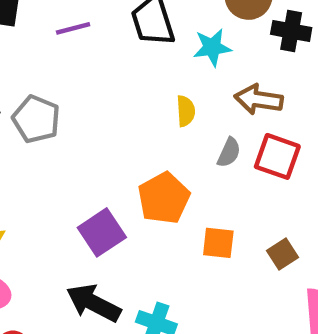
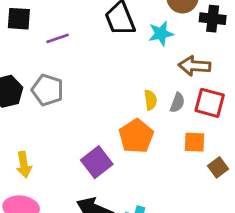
purple line: (73, 28) -> (58, 38), moved
yellow semicircle: (186, 111) -> (150, 100), moved
orange square: (218, 243) -> (195, 142), moved

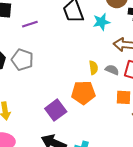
gray semicircle: (177, 103) -> (112, 70), turned -88
orange pentagon: (136, 136) -> (83, 93), turned 30

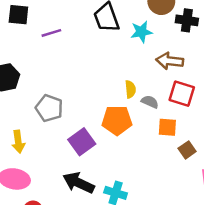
gray pentagon: (22, 60) -> (49, 108), moved
gray semicircle: (112, 70) -> (150, 102), moved

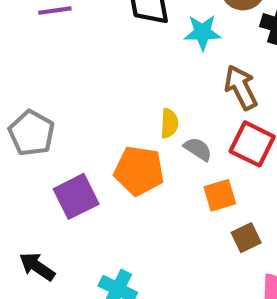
brown arrow: (170, 61) -> (241, 87), turned 48
orange square: (167, 127) -> (220, 195), turned -30
black arrow: (79, 183) -> (37, 267), moved, size x0.7

